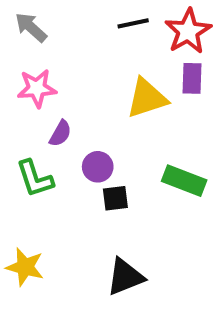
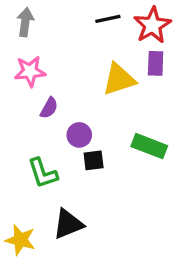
gray arrow: (31, 27) -> (25, 22), turned 56
green L-shape: (35, 179) -> (43, 173), moved
yellow star: (25, 267) -> (20, 240), moved
black triangle: (125, 277) -> (68, 224), moved

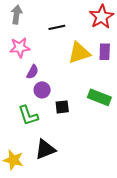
black line: (108, 19) -> (57, 27), moved
purple rectangle: (156, 63) -> (105, 52), moved
purple circle: (79, 135) -> (42, 90), moved

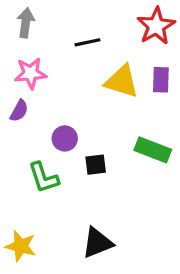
yellow triangle: (79, 53) -> (122, 81), turned 35
purple semicircle: (32, 72) -> (19, 111), moved
black triangle: (45, 149) -> (97, 243), moved

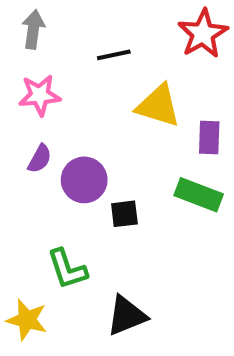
purple rectangle: (161, 80) -> (209, 138), moved
purple semicircle: (19, 111) -> (40, 159), moved
purple circle: (65, 138) -> (84, 180), size x1.4
green L-shape: (44, 178) -> (67, 269), moved

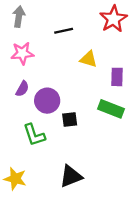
yellow triangle: (158, 106) -> (89, 59), size x0.7
green L-shape: (67, 269) -> (34, 135), moved

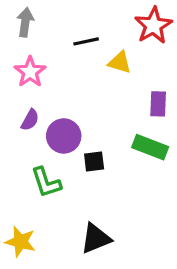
pink star: (22, 53) -> (30, 72), turned -30
yellow triangle: (89, 59) -> (120, 62), moved

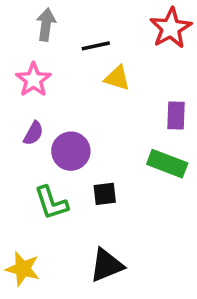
gray arrow: (25, 22) -> (46, 25), moved
yellow triangle: (120, 62) -> (117, 78), moved
black square: (94, 162) -> (105, 194), moved

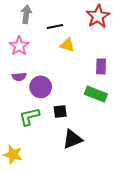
purple semicircle: (33, 133) -> (19, 77), turned 56
green L-shape: (51, 203) -> (29, 117), turned 95
black triangle: (107, 265) -> (72, 139), moved

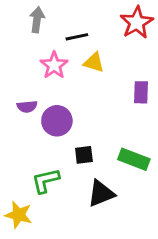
pink star: (19, 46) -> (54, 65), moved
green rectangle: (96, 94) -> (134, 159), moved
green L-shape: (29, 117) -> (46, 181), moved

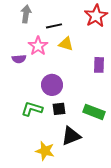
purple semicircle: (27, 107) -> (19, 59), moved
purple circle: (57, 121) -> (52, 85), moved
green L-shape: (46, 181) -> (32, 109), moved, turned 30
yellow star: (18, 215) -> (45, 151), moved

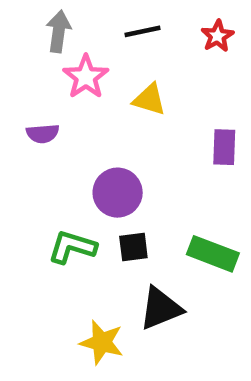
red star: (96, 16) -> (217, 36), size x0.6
black line: (54, 26) -> (143, 31), moved
pink star: (38, 46) -> (86, 77), moved

